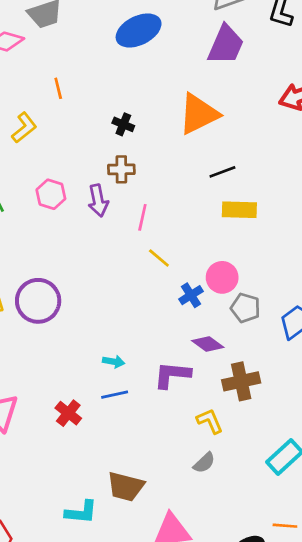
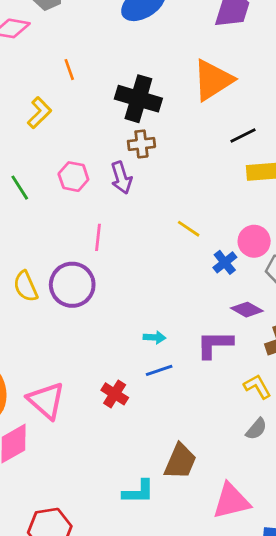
black cross: (123, 124) -> (138, 99), size x2.0
pink line: (142, 217) -> (98, 237), moved
brown trapezoid: (126, 487) -> (180, 461), turned -75

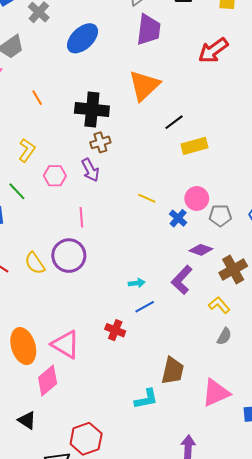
yellow L-shape: (39, 113) -> (27, 150), moved
purple L-shape: (215, 344) -> (182, 280), turned -36

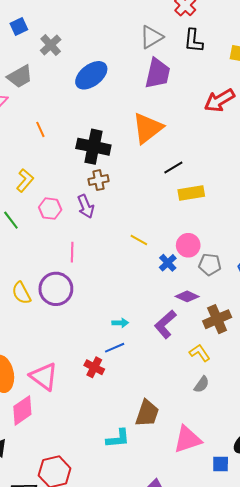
blue line: (145, 307) -> (115, 348), moved

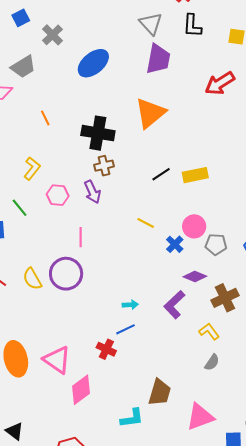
gray triangle: (151, 37) -> (151, 24), turned -40
black line: (173, 167) -> (161, 174), moved
pink diamond: (22, 410) -> (81, 390), moved

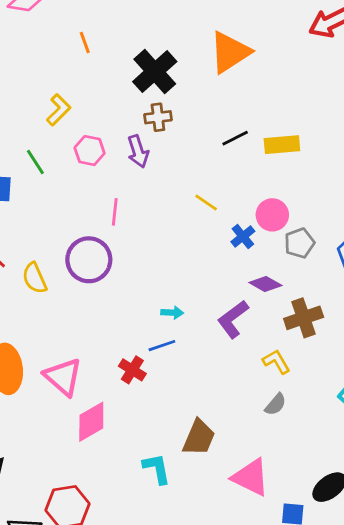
black cross: (98, 133) -> (155, 72), turned 32
gray pentagon: (216, 244) -> (299, 243), turned -30
yellow semicircle: (32, 279) -> (35, 278), moved
pink triangle: (200, 417) -> (251, 477), turned 40
cyan L-shape: (132, 418) -> (157, 469), turned -100

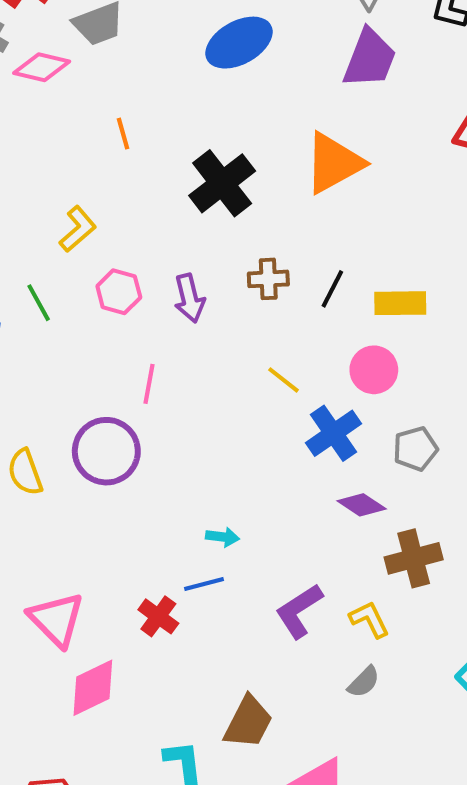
brown cross: (158, 117) -> (268, 279), moved
black line: (235, 138) -> (332, 289), turned -40
pink circle: (272, 215) -> (374, 370), moved
blue cross: (243, 236) -> (334, 433), size x1.5
purple L-shape: (233, 319) -> (299, 611), moved

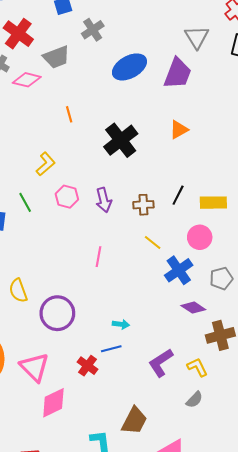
purple trapezoid: (370, 59) -> (178, 73), moved
orange triangle: (334, 163) -> (179, 130), size x0.6
brown cross: (268, 279) -> (143, 205), moved
pink line: (149, 384) -> (98, 257), moved
purple circle: (106, 451) -> (57, 313), moved

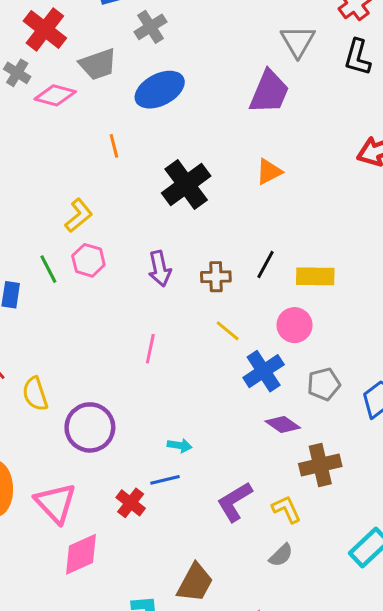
blue ellipse: (129, 67) -> (160, 90), moved
pink hexagon: (67, 197) -> (88, 260), moved

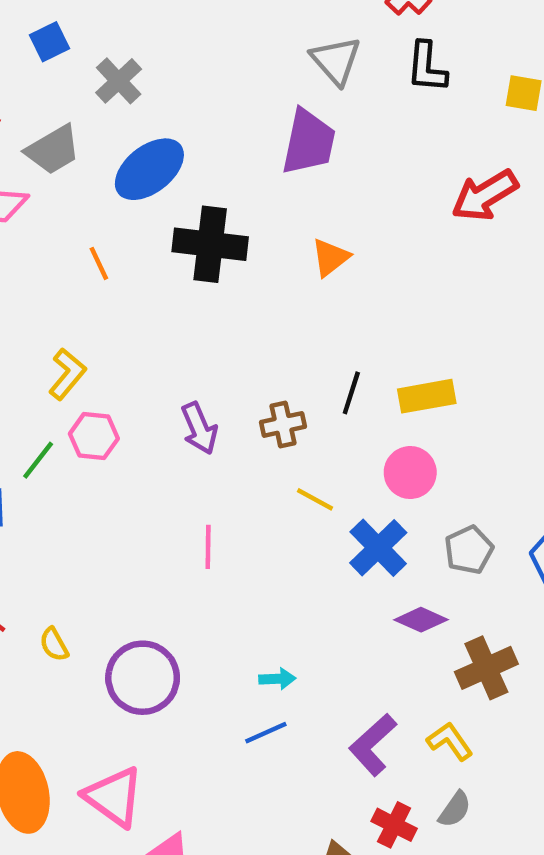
black cross: (186, 184) -> (210, 244), moved, turned -36
green line: (48, 269) -> (38, 460), turned 76
yellow semicircle: (35, 394) -> (54, 644), size x0.7
red cross: (131, 503) -> (394, 825), moved

